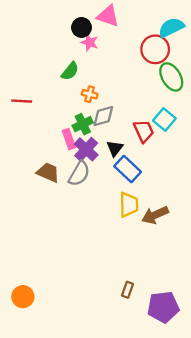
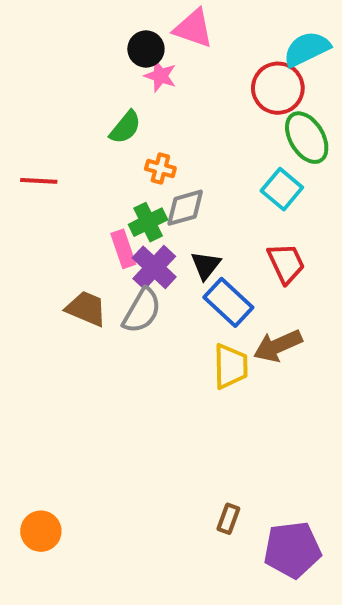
cyan square: (164, 119) -> (282, 189), moved
red trapezoid: (144, 131) -> (286, 263), moved
brown arrow: (155, 215) -> (278, 346), moved

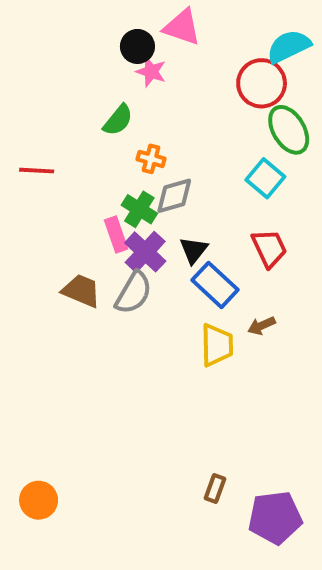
green cross: (148, 222) -> (139, 209), turned -32
brown arrow: (278, 346) -> (262, 326), size x0.6

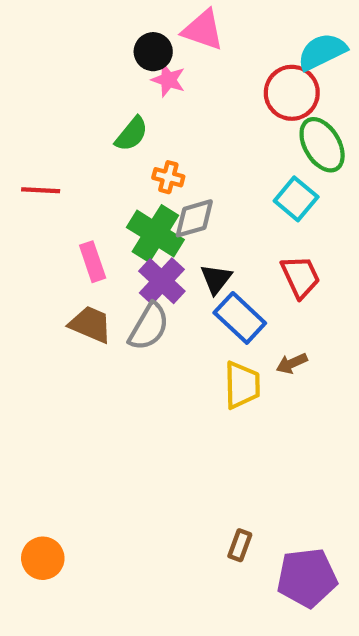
green cross: (139, 209) -> (155, 234), size x1.4
pink rectangle: (116, 235) -> (93, 262), moved

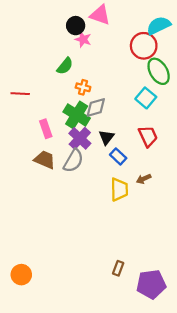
blue rectangle: (240, 318) -> (118, 156), size x0.7

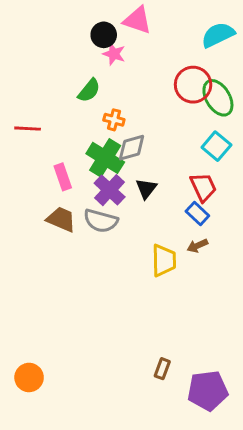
red circle: (144, 46) -> (193, 85), moved
cyan square: (146, 98) -> (216, 146), moved
blue rectangle: (118, 156) -> (197, 213), moved
gray semicircle: (73, 161) -> (101, 221), turned 75

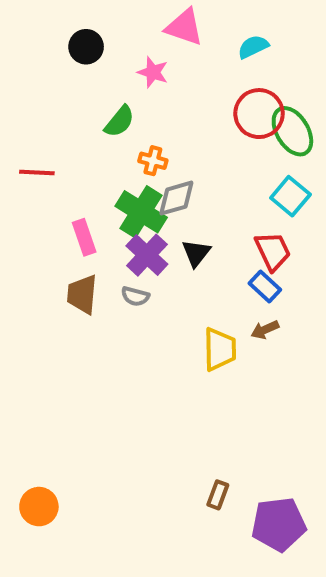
black circle: (104, 35) -> (86, 47), moved
cyan semicircle: (218, 35) -> (253, 47), moved, size x0.7
brown trapezoid: (61, 219) -> (82, 294), turned -108
gray semicircle: (101, 221) -> (135, 296), size x0.6

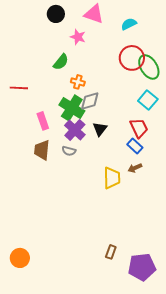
black circle: (86, 47) -> (56, 14), moved

